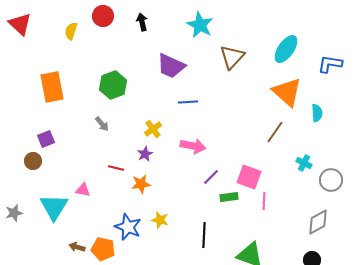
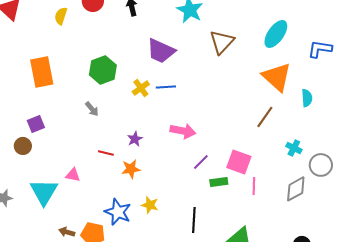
blue line: (188, 102) -> (166, 87), moved
yellow cross: (153, 129) -> (141, 88), moved
gray diamond: (318, 222) -> (296, 189), moved

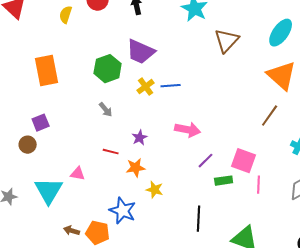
purple trapezoid: (161, 51) -> (141, 52), moved
gray arrow: (92, 109) -> (106, 110), moved
yellow star: (150, 205) -> (155, 190), moved

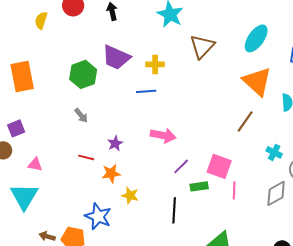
yellow cross: (146, 87) -> (155, 64), moved, turned 36
pink triangle: (78, 174) -> (35, 164), moved
black line: (199, 219) -> (174, 210), moved

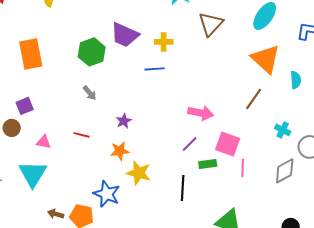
pink arrow: (163, 135) -> (201, 113), moved
red line: (86, 157) -> (82, 135), moved
yellow star: (130, 195) -> (139, 173), size x1.4

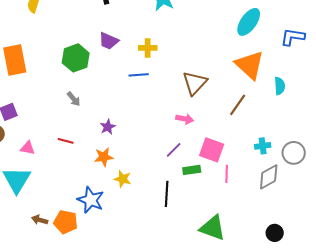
brown triangle: (211, 24) -> (195, 83), moved
purple trapezoid: (125, 35) -> (109, 41), size x0.7
pink arrow: (201, 113) -> (185, 119), size x0.7
cyan cross: (283, 130) -> (263, 146), moved, turned -35
yellow star: (139, 173) -> (123, 179), size x0.7

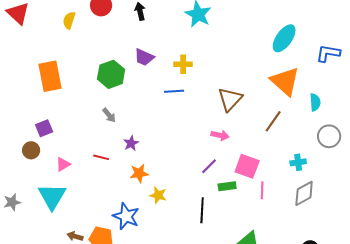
purple star: (108, 127) -> (131, 143), moved
pink triangle: (28, 148) -> (63, 164), turned -42
gray circle: (294, 153) -> (329, 136), moved

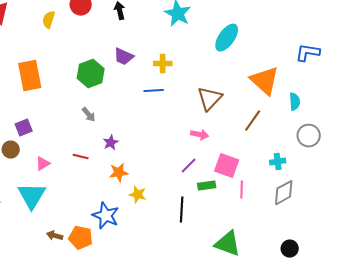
cyan ellipse: (284, 38) -> (227, 38), moved

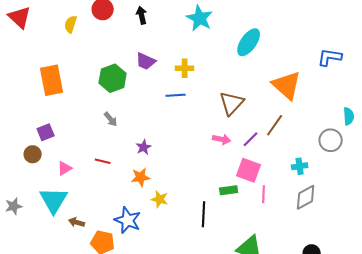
cyan semicircle: (295, 102) -> (349, 116), moved
purple star: (111, 143) -> (144, 147), moved
purple line: (189, 166) -> (251, 139), moved
brown arrow: (55, 236) -> (77, 222), moved

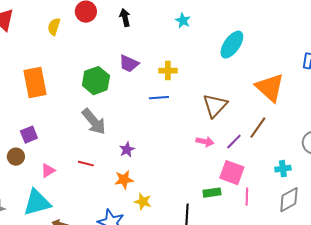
cyan star: (200, 18) -> (183, 21), size x0.6
gray arrow: (111, 119) -> (94, 122), size x1.8
cyan triangle: (54, 200) -> (37, 203), turned 44

